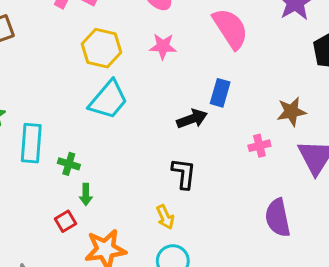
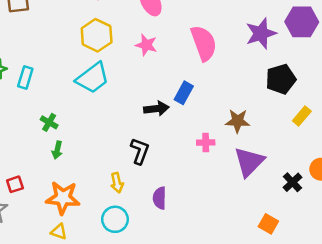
cyan rectangle: (31, 143) -> (25, 77), moved, size x0.7
purple semicircle: (278, 218) -> (160, 198), moved, size x0.7
red square: (66, 221) -> (15, 184), moved

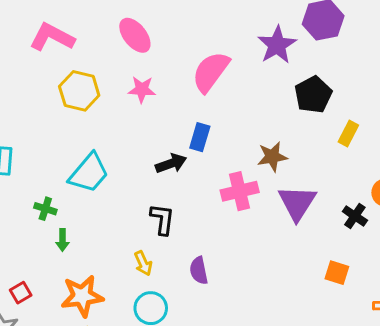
pink semicircle: (204, 43) -> (211, 72), turned -111
cyan trapezoid: (93, 78) -> (89, 173), moved
pink cross: (206, 143) -> (240, 191), size x1.6

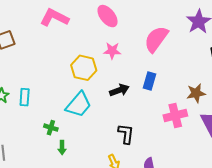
yellow hexagon: (79, 91) -> (84, 68), moved
black arrow: (171, 163) -> (119, 90), moved

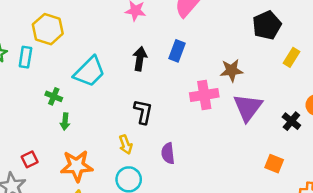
yellow hexagon: (84, 68) -> (48, 29), moved
black arrow: (119, 90) -> (140, 59), turned -66

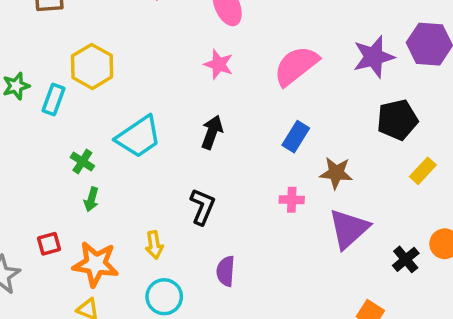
blue rectangle: (177, 51) -> (296, 137), moved
pink cross: (204, 95) -> (292, 200), size x0.6
yellow arrow: (126, 145) -> (154, 245), moved
red square: (30, 159) -> (49, 244), moved

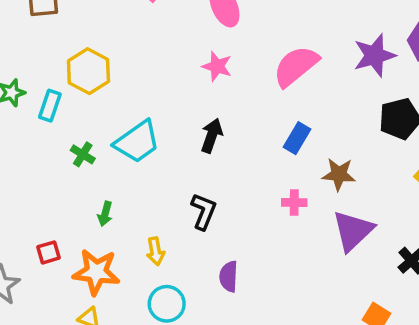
green cross: (82, 162) -> (83, 154), moved
green arrow: (91, 199) -> (105, 214), moved

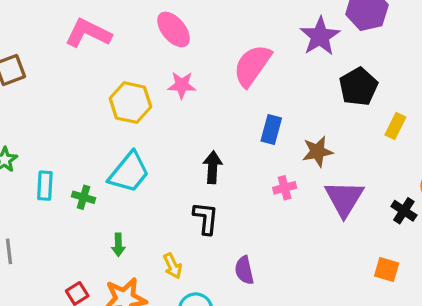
yellow hexagon: (88, 71) -> (130, 103), moved
cyan rectangle: (50, 106) -> (45, 186), moved
black arrow: (212, 136) -> (213, 167), moved

